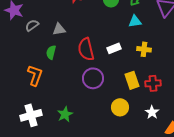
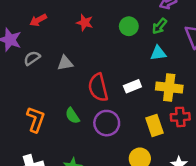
yellow cross: (144, 49) -> (169, 88), size x1.5
green semicircle: (51, 52) -> (72, 116), moved, turned -48
red cross: (153, 83) -> (180, 117), moved

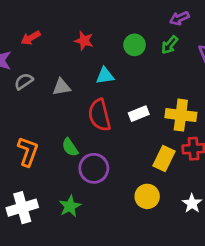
cyan triangle: (158, 53) -> (105, 76), moved
purple circle: (107, 123) -> (94, 168), moved
yellow rectangle: (155, 125) -> (164, 159), turned 45

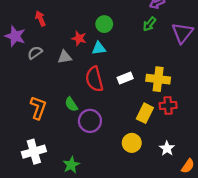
red arrow: (31, 38) -> (40, 19), turned 96
red star: (84, 41) -> (79, 38), moved
green circle: (135, 45) -> (104, 24), moved
green star: (70, 206) -> (71, 165), moved

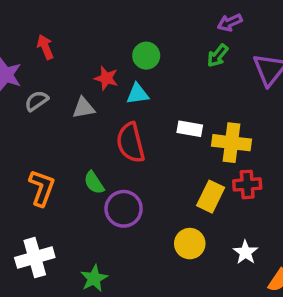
white rectangle: (125, 78) -> (190, 129), moved, turned 32

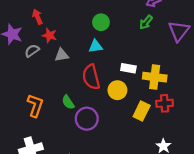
red star: (106, 78) -> (49, 35), moved
yellow circle: (190, 244) -> (117, 90), moved

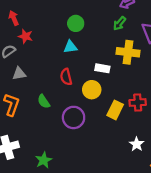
gray triangle: (62, 55) -> (19, 74), moved
red semicircle: (91, 77) -> (66, 77), size x0.7
yellow cross: (155, 77) -> (128, 52), moved
purple circle: (87, 119) -> (74, 117), moved

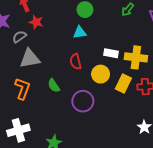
yellow cross: (128, 52) -> (136, 57), moved
gray triangle: (19, 74) -> (30, 58), size x1.5
yellow rectangle: (115, 110) -> (123, 83), moved

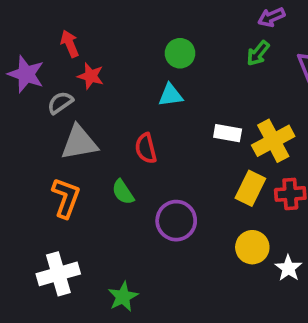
yellow cross: (136, 57) -> (273, 141), turned -35
red semicircle: (76, 62) -> (146, 148), moved
yellow circle: (101, 74) -> (252, 247), moved

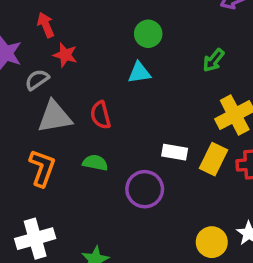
green arrow: (258, 53) -> (214, 60), moved
white rectangle: (228, 133) -> (175, 152), moved
red semicircle: (146, 148) -> (101, 115), moved
green semicircle: (123, 192) -> (95, 163), turned 135
yellow circle: (252, 247) -> (212, 242), moved

